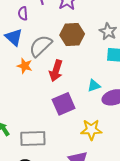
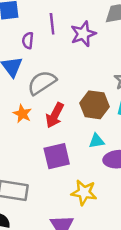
brown hexagon: (72, 34) -> (94, 105), moved
orange star: (25, 66) -> (22, 114), moved

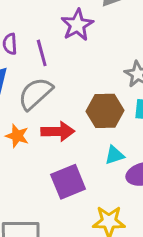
purple line: (52, 24) -> (42, 53), moved
red arrow: (55, 115) -> (58, 131), turned -110

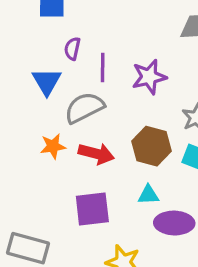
purple star: (77, 25) -> (149, 77), moved
orange star: (17, 136) -> (53, 146), turned 30

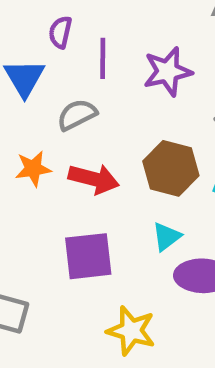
gray semicircle: (84, 108) -> (77, 115), size x0.7
cyan triangle: (148, 195) -> (166, 237), turned -35

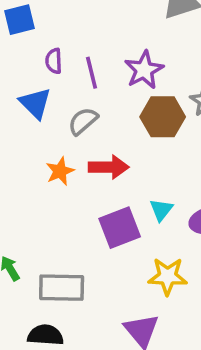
brown hexagon: (171, 168) -> (163, 117), moved
cyan triangle: (166, 237) -> (161, 210), moved

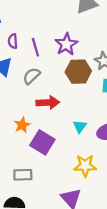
orange star: (60, 171) -> (22, 125), moved
purple square: (120, 228) -> (42, 142), moved, turned -35
gray rectangle: (62, 288) -> (23, 175), size x0.7

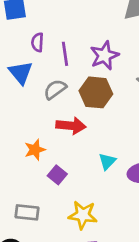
brown hexagon: (78, 72) -> (96, 92), moved
purple square: (42, 142) -> (57, 175), size x0.6
yellow star: (85, 166) -> (83, 215), moved

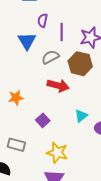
orange star: (35, 150) -> (16, 98), moved

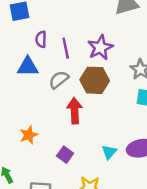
blue triangle: (27, 41) -> (28, 67), turned -48
red arrow: (58, 86) -> (75, 111), turned -95
cyan triangle: (81, 116) -> (109, 152), moved

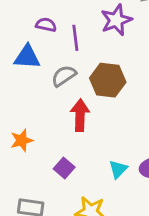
purple semicircle: (41, 39) -> (46, 25), turned 98
purple star: (100, 48) -> (116, 20), moved

